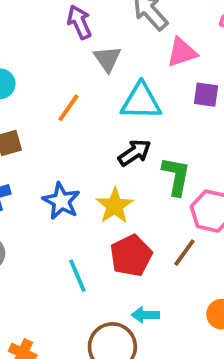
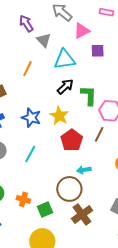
cyan line: (77, 276) -> (30, 154), moved, turned 60

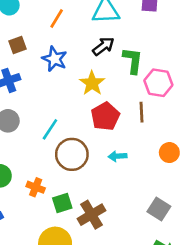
blue star: (31, 118) -> (55, 59), moved
brown line: (99, 134) -> (141, 112), turned -35
brown circle: (69, 189) -> (72, 154), moved
brown cross: (82, 214) -> (92, 215), moved

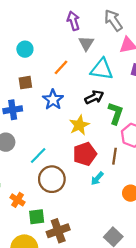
cyan arrow: (117, 156) -> (97, 178), moved, turned -56

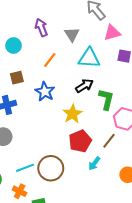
purple arrow: (73, 21) -> (41, 28), moved
cyan line: (38, 156) -> (25, 168), moved, turned 30
brown line: (115, 156) -> (109, 141), turned 35

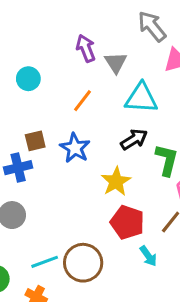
purple arrow: (41, 28) -> (86, 48), moved
brown square: (17, 78) -> (35, 141), moved
red pentagon: (80, 141) -> (127, 222), turned -30
cyan arrow: (94, 164) -> (148, 256), turned -72

